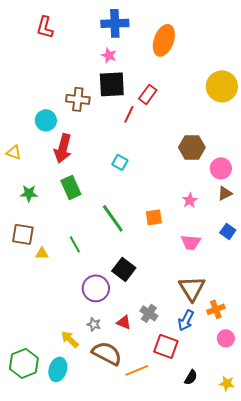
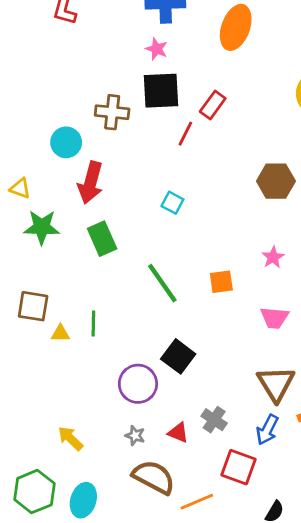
green star: (29, 193) -> (42, 227), moved, size x1.4
green line: (75, 244) -> (93, 323), moved, turned 30
yellow arrow: (70, 339) -> (70, 438), moved

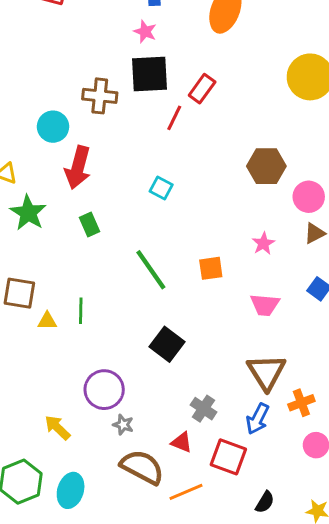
green star: (42, 227) -> (28, 213), turned 30
green rectangle: (102, 239) -> (90, 224), size x0.7
purple circle: (138, 384) -> (104, 390), moved
red triangle: (178, 433) -> (182, 442), moved

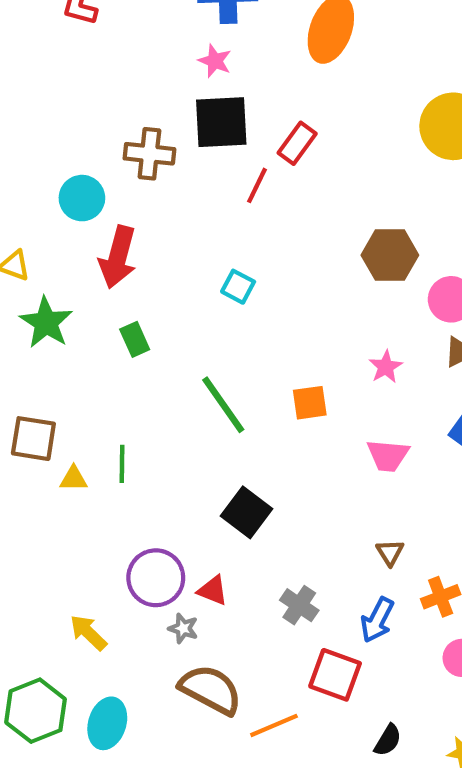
brown triangle: (266, 372) -> (390, 552), size x0.5
red triangle: (182, 442) -> (213, 590), moved

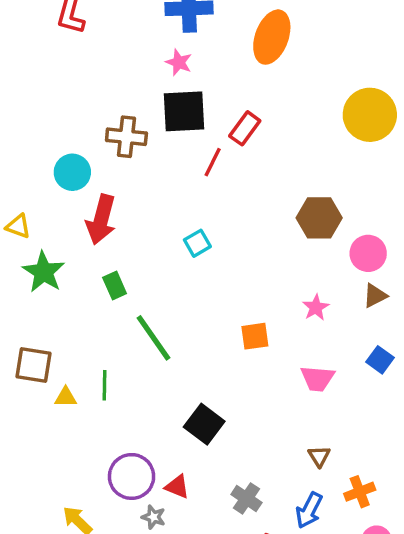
cyan square: (238, 287) -> (197, 243), turned 32
green line: (223, 405) -> (153, 338), moved

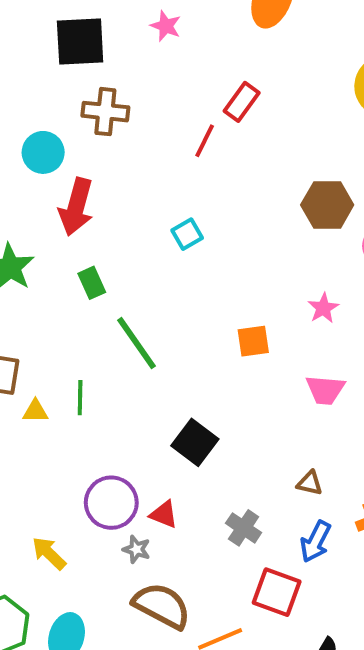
black square: (184, 111) -> (80, 42), moved
brown triangle: (319, 456) -> (310, 483), moved, turned -45

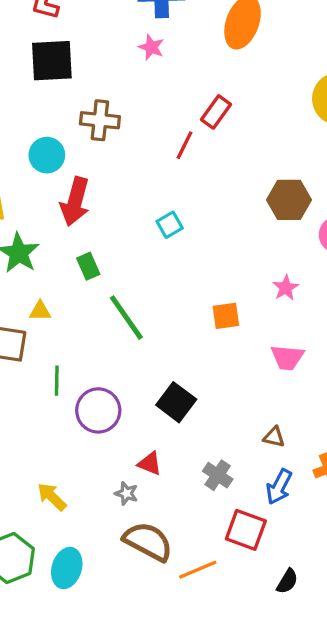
black square: (80, 42) -> (52, 61), moved
green line: (80, 398) -> (57, 381), moved
yellow triangle: (35, 411) -> (40, 311), moved
purple circle: (111, 503) -> (98, 410), moved

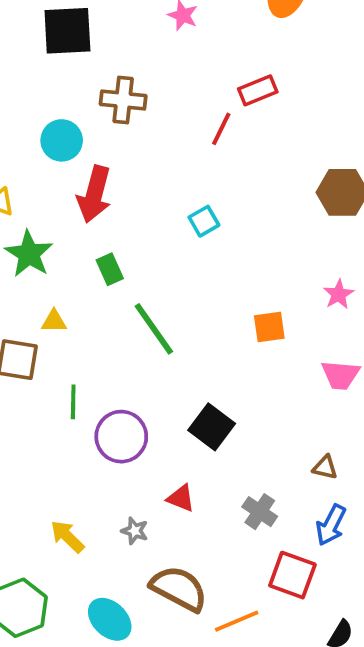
red rectangle: (216, 112) -> (258, 90), turned 32
gray star: (126, 493) -> (135, 531), moved
cyan ellipse: (67, 568) -> (110, 619), moved, turned -63

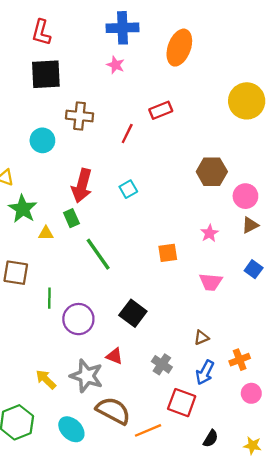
red line: (221, 129) -> (127, 133), moved
red arrow: (94, 194) -> (82, 186), moved
yellow triangle: (54, 321) -> (46, 233), moved
brown triangle: (325, 467) -> (201, 338), turned -35
gray star: (135, 531) -> (87, 376), size x2.0

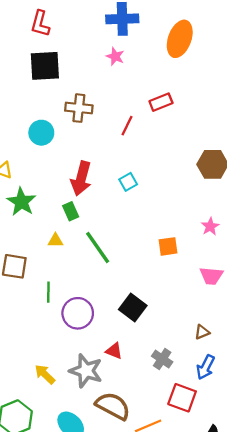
yellow triangle: (46, 233) -> (55, 241), moved

